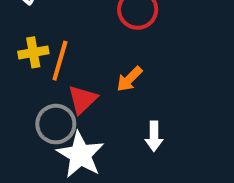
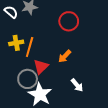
white arrow: (154, 136) -> (77, 85), turned -40

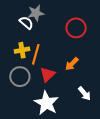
white semicircle: (11, 12) -> (26, 23), moved
gray circle: (28, 79) -> (20, 77), moved

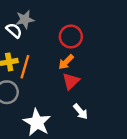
orange arrow: (72, 64) -> (66, 62), moved
red triangle: (47, 74) -> (71, 81), moved

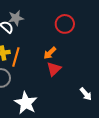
red circle: (71, 36) -> (65, 24), moved
white arrow: (81, 112) -> (86, 94), moved

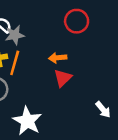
gray star: (16, 18) -> (15, 35), moved
orange arrow: (50, 53) -> (58, 58), turned 40

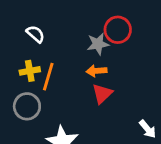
gray star: (15, 35) -> (98, 44), moved

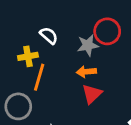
white semicircle: (35, 34) -> (49, 36), moved
yellow cross: (30, 71) -> (28, 56), moved

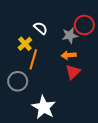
yellow cross: (28, 56) -> (25, 44), turned -32

